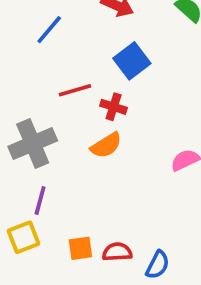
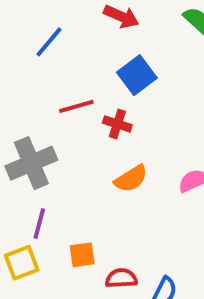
orange semicircle: (106, 145) -> (131, 179), moved
orange square: (80, 248) -> (82, 255), moved

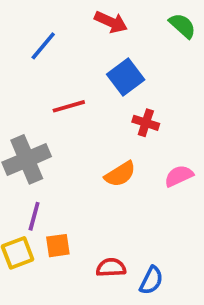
red cross: (117, 124) -> (146, 123), moved
orange square: (82, 255) -> (58, 246), moved

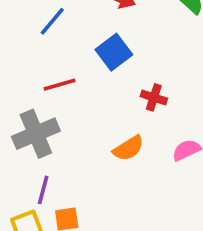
blue square: (126, 77) -> (114, 52), moved
red line: (69, 106) -> (59, 85), moved

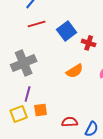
blue square: (114, 52) -> (67, 31), moved
red line: (59, 85) -> (37, 24), moved

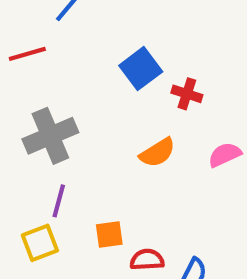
red line: (37, 24) -> (27, 54), moved
orange square: (41, 110) -> (109, 234), moved

